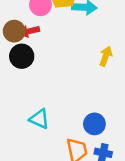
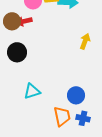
black circle: (22, 56) -> (17, 52), moved
cyan triangle: (39, 119) -> (32, 91), turned -42

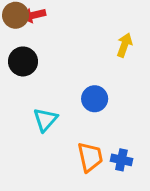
cyan triangle: (32, 91) -> (45, 120), turned -30
blue circle: (76, 95) -> (95, 99), moved

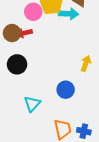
yellow arrow: (124, 45) -> (86, 63), moved

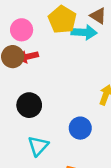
pink circle: (33, 12) -> (22, 30), moved
black circle: (17, 64) -> (29, 105), moved

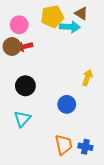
yellow pentagon: (62, 20) -> (52, 17), turned 30
cyan triangle: (38, 146) -> (22, 119), moved

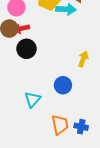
black circle: (25, 86) -> (27, 49), moved
cyan triangle: (22, 119) -> (33, 99), moved

